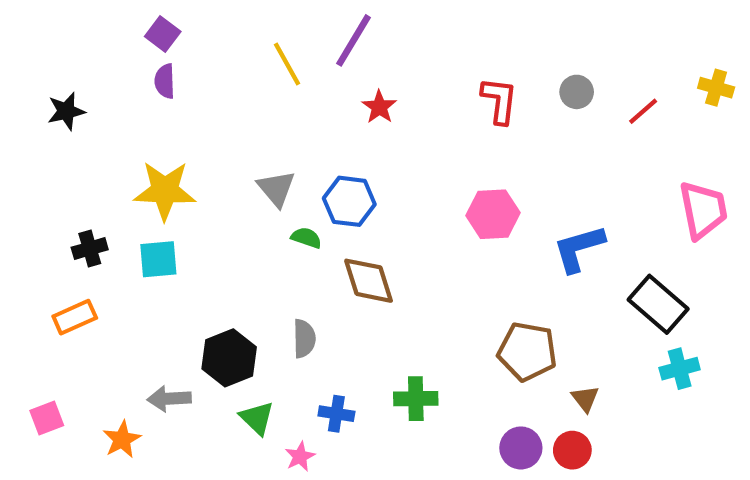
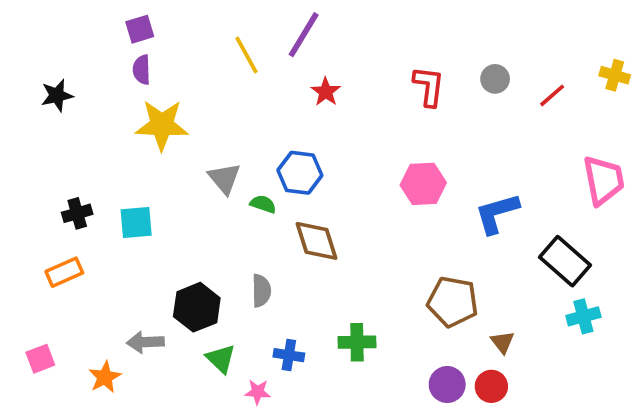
purple square: (163, 34) -> (140, 29), turned 36
gray triangle: (276, 188) -> (224, 178), moved
yellow star: (165, 191) -> (162, 125), moved
pink star: (300, 457) -> (258, 392), turned 30

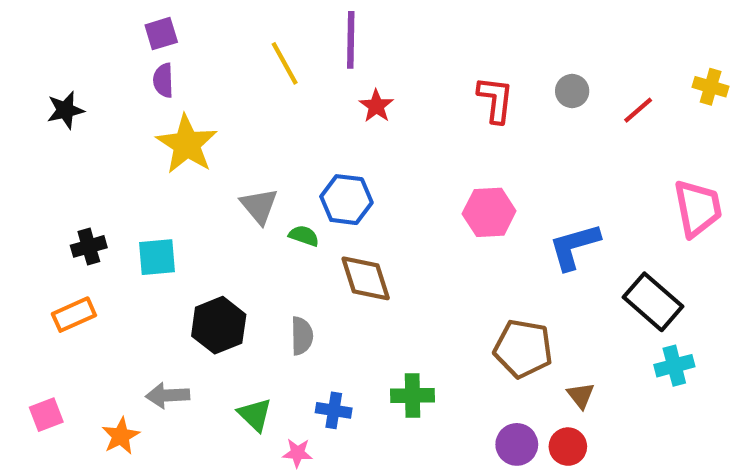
purple line: (304, 35) -> (351, 40), turned -30
yellow star: (162, 125) -> (187, 144), turned 30
black hexagon: (197, 307) -> (219, 325), moved

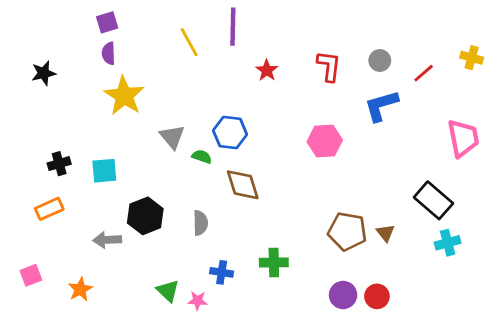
red star: (376, 106) -> (267, 70), moved
blue L-shape: (574, 246) -> (381, 106), moved
gray arrow: (168, 395) -> (107, 240), moved
brown triangle: (581, 395) -> (385, 233), moved
green triangle: (255, 415) -> (168, 291), moved

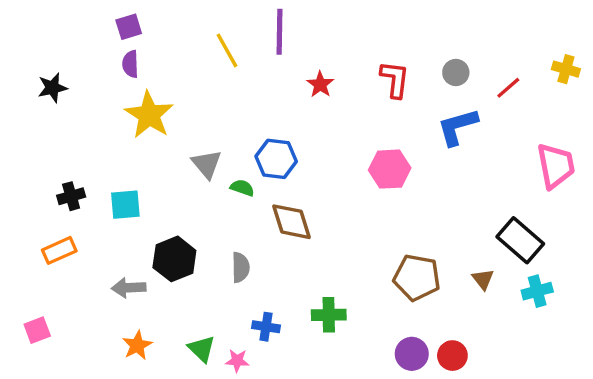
brown triangle: (385, 233) -> (483, 279), moved
orange star: (80, 289) -> (137, 345), moved

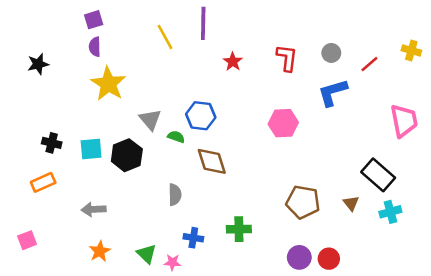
black cross: (71, 196) -> (52, 143), turned 30
black hexagon: (174, 259) -> (127, 155), moved

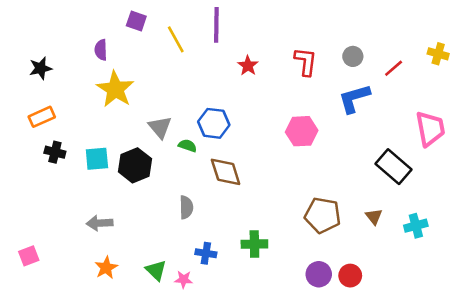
purple square: (94, 20) -> (136, 21), moved, turned 36
black rectangle: (378, 175) -> (394, 167), moved
orange rectangle: (43, 182) -> (42, 117), moved

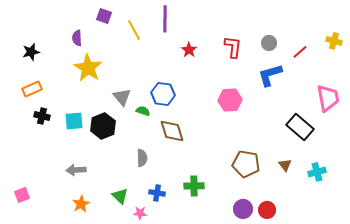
green triangle: (156, 270) -> (120, 196), moved

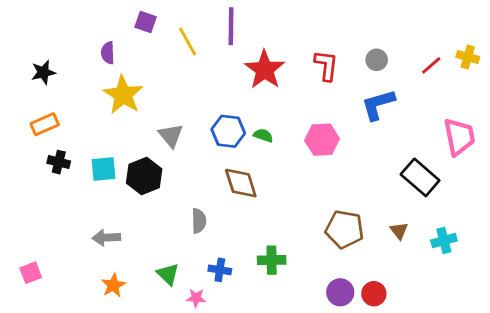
red star: (189, 50) -> (265, 70), size x1.8
red line: (300, 52) -> (431, 65), moved
green semicircle: (143, 111) -> (263, 135), moved

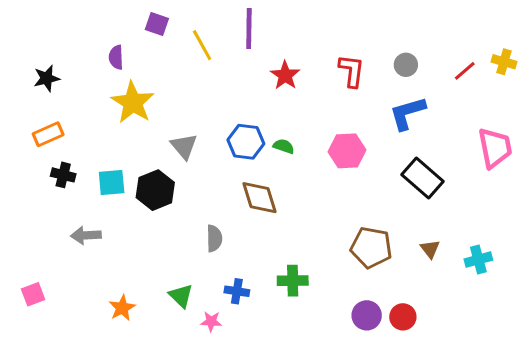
red star: (265, 70) -> (285, 75), size x0.7
black rectangle: (420, 177) -> (423, 178), moved
gray arrow: (106, 238) -> (86, 235), moved

